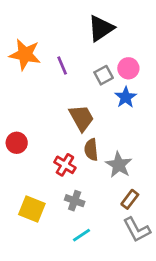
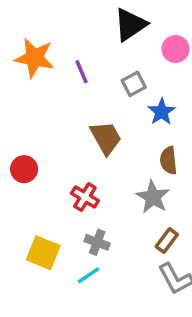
pink circle: (128, 68) -> (175, 49), moved
brown semicircle: (91, 150) -> (169, 160), moved
cyan line: (82, 235) -> (88, 275), moved

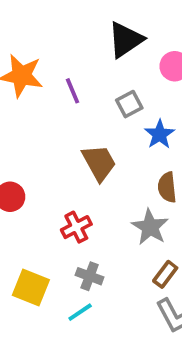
red cross: (85, 197) -> (76, 227), turned 32

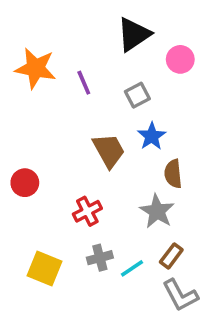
blue star: (160, 134) -> (152, 136), moved
gray cross: (90, 276) -> (100, 258), turned -35
cyan line: (80, 312) -> (132, 268), moved

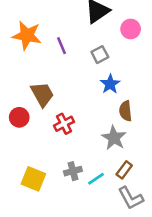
brown trapezoid: (109, 151) -> (42, 94), moved
red cross: (87, 211) -> (64, 124), moved

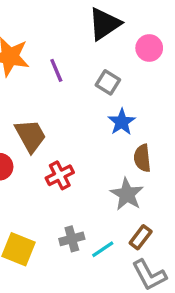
gray square: (100, 55) -> (108, 82), turned -30

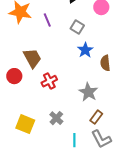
brown semicircle: (142, 158) -> (105, 63), moved
gray cross: (72, 239) -> (56, 118), turned -32
cyan line: (103, 249) -> (74, 140), moved, turned -56

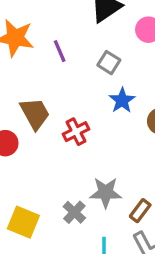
red cross: (49, 81) -> (76, 132), moved
gray star: (88, 92) -> (106, 193), moved, turned -30

